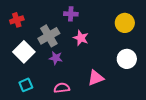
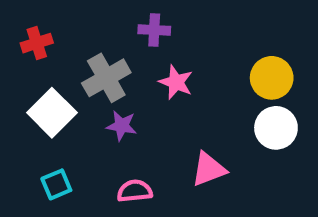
yellow circle: (125, 23) -> (272, 78), moved

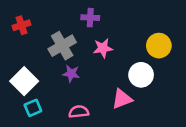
pink star: (176, 82) -> (103, 48), turned -30
white square: (52, 113) -> (24, 81), moved
white circle: (276, 128) -> (141, 75), moved

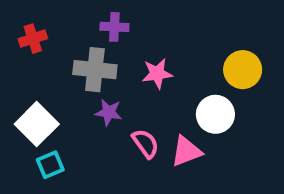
purple cross: (90, 18) -> (114, 27), moved
gray cross: (62, 46) -> (95, 70), turned 36
pink semicircle: (79, 112) -> (145, 143), moved, turned 60

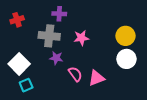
white circle: (215, 114) -> (127, 59), moved

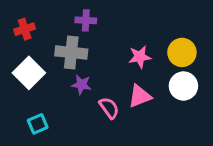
pink star: (81, 38) -> (140, 57), moved
white square: (19, 64) -> (29, 73), moved
pink triangle: (96, 78) -> (140, 96), moved

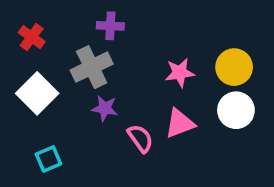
red cross: (25, 29) -> (32, 37), turned -36
gray cross: (71, 52) -> (92, 67), turned -32

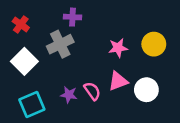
purple star: (105, 108) -> (69, 95), moved
white circle: (236, 110) -> (146, 90), moved
cyan square: (48, 159) -> (32, 105), size x1.5

